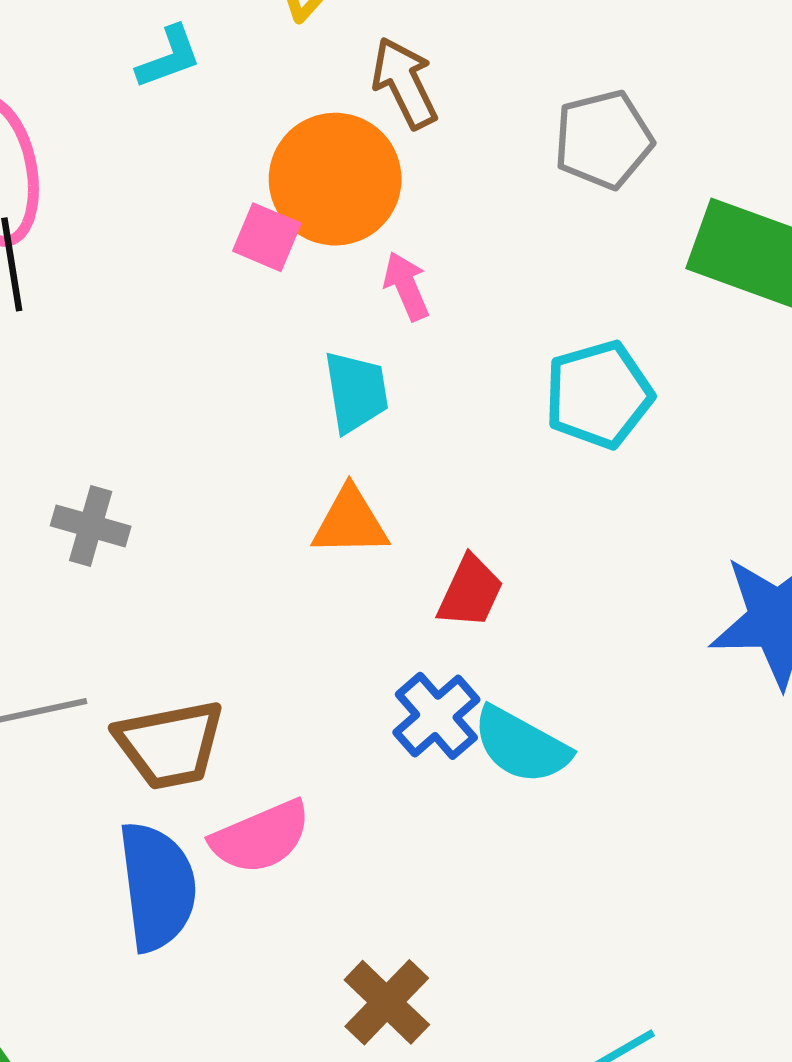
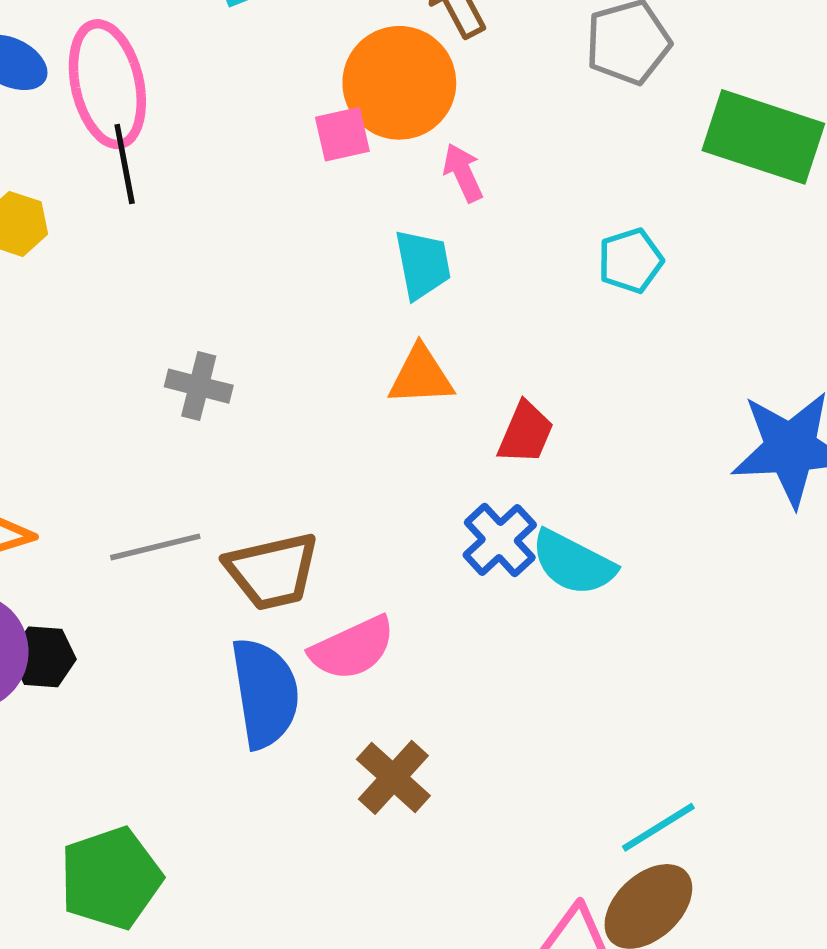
pink square: (267, 237) -> (342, 134), turned -34
cyan pentagon: (599, 395) -> (630, 261), size x0.7
brown cross: (387, 1002) -> (393, 777), moved

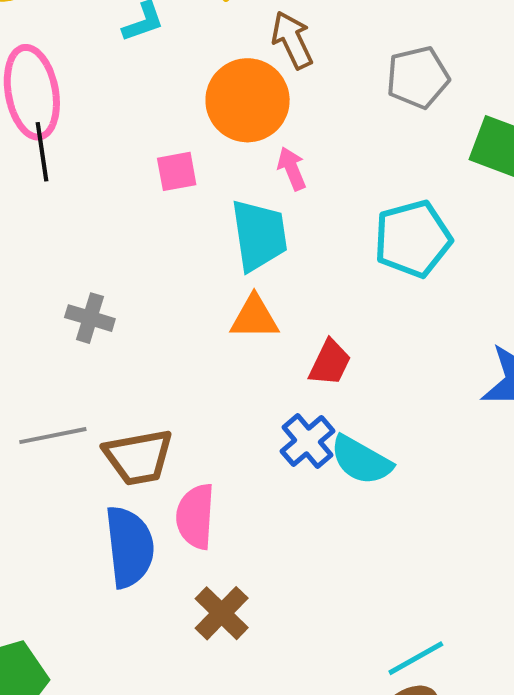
pink square: (342, 134) -> (177, 171), moved
cyan pentagon: (630, 261) -> (413, 239), size x1.6
cyan trapezoid: (423, 264) -> (259, 235), size x1.4
pink semicircle: (352, 648) -> (195, 516), turned 116

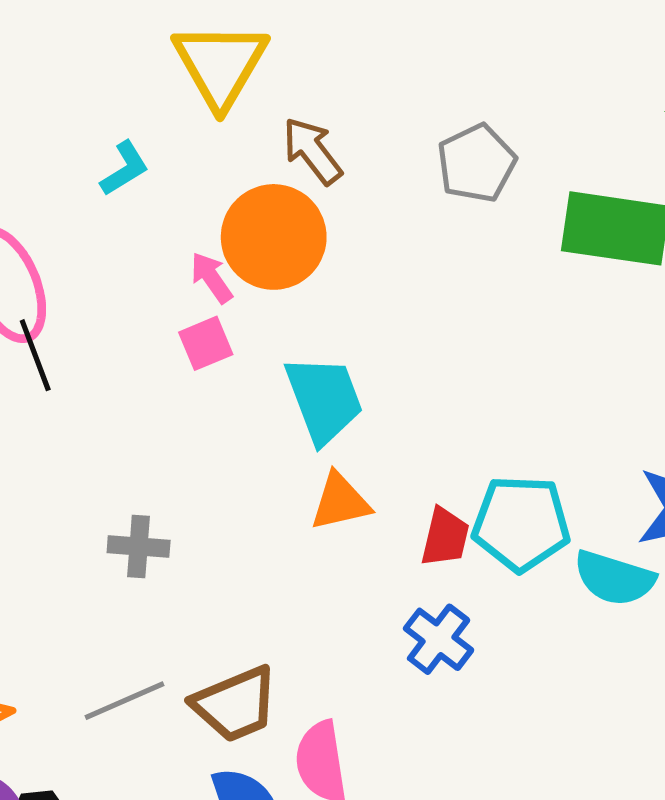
pink arrow: (292, 169) -> (211, 278), moved
cyan pentagon: (413, 239) -> (521, 523), moved, turned 30
cyan semicircle: (361, 460) -> (614, 578), moved

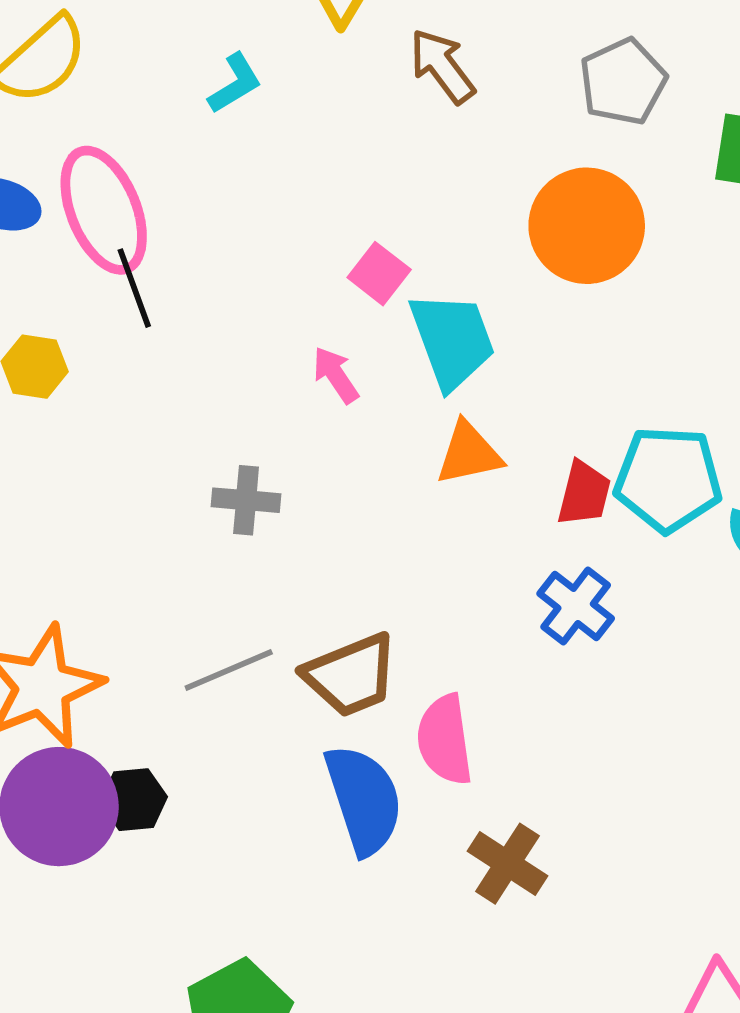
orange circle: (274, 237) -> (587, 226), moved
pink arrow: (211, 278) -> (336, 375), moved
pink square: (206, 343) -> (379, 274), moved, turned -30

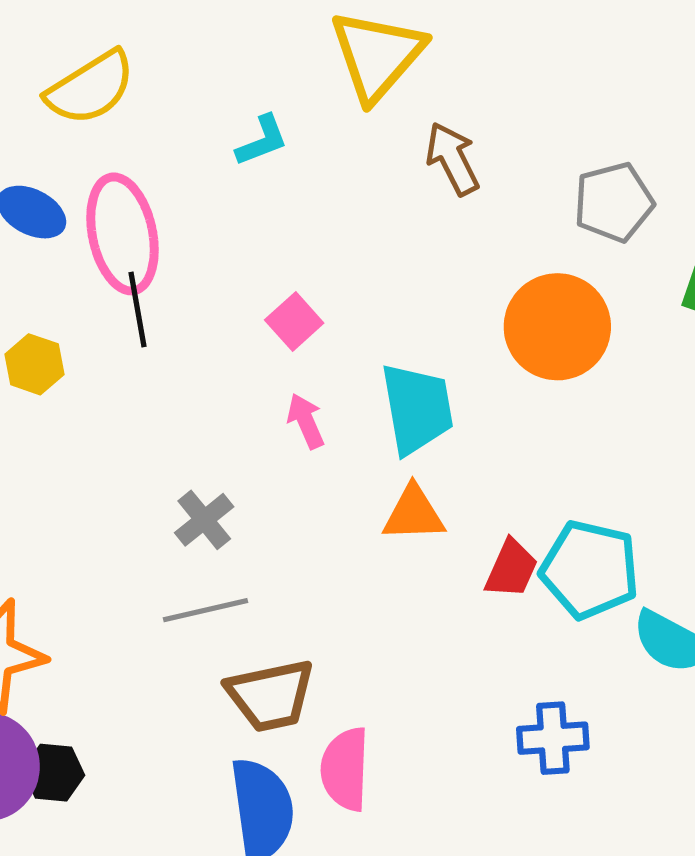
pink square: (379, 274) -> (294, 321), moved
gray cross: (246, 500) -> (204, 520), turned 36
blue cross: (576, 606) -> (553, 738), moved, turned 38
gray line: (229, 670) -> (205, 610), moved

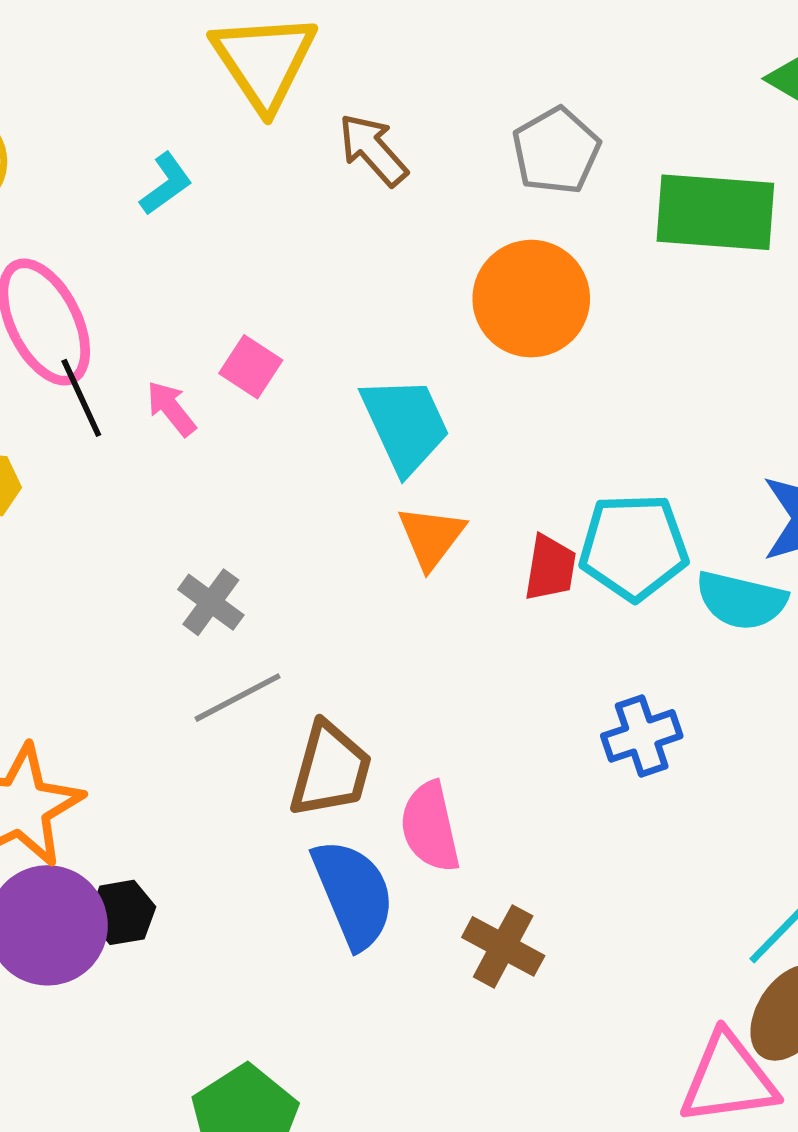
pink arrow: (306, 421) -> (171, 408), moved
orange triangle: (414, 514) -> (431, 537), turned -36
brown trapezoid: (271, 695) -> (330, 770), turned -48

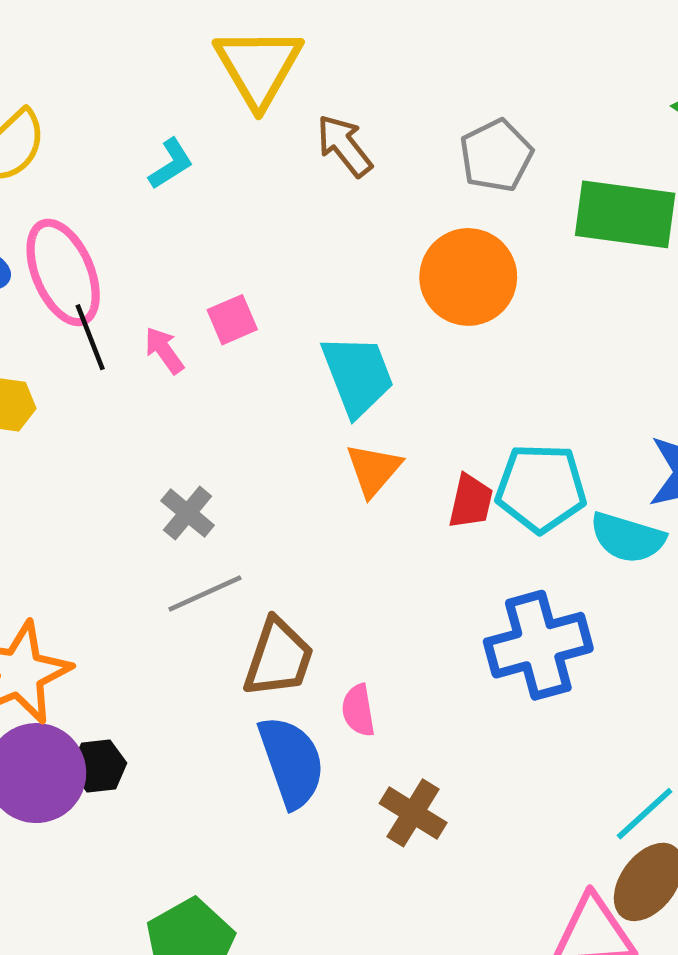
pink square: (251, 367) -> (232, 320), turned 30
blue cross: (642, 736) -> (538, 645), size x1.6
pink semicircle: (430, 827) -> (358, 710), size x0.7

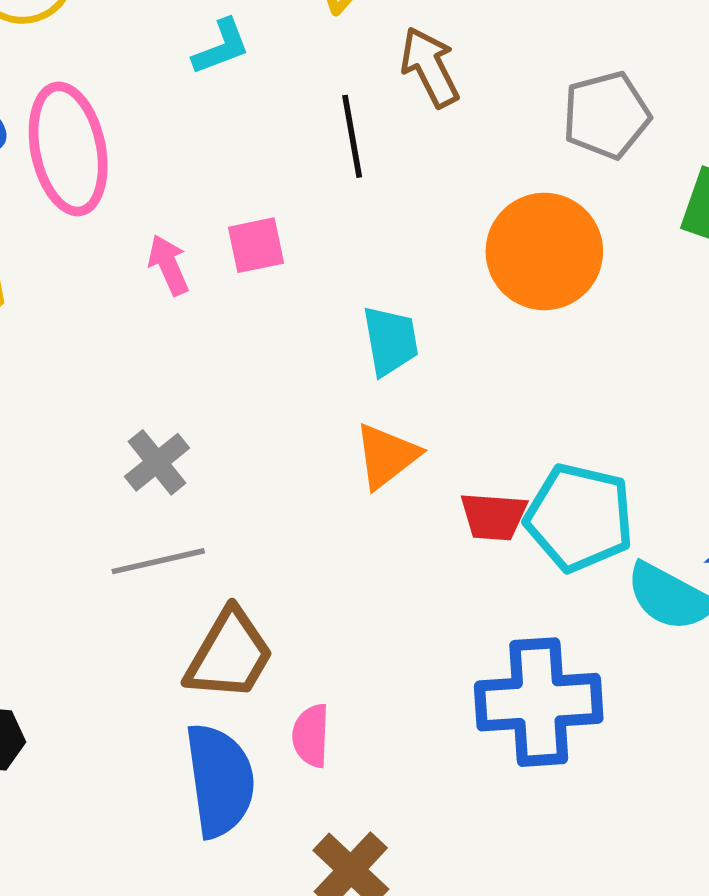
black line: (90, 337) -> (352, 136), moved
cyan trapezoid: (358, 375) -> (390, 341), size x0.7
red trapezoid: (471, 501) -> (493, 516), turned 70

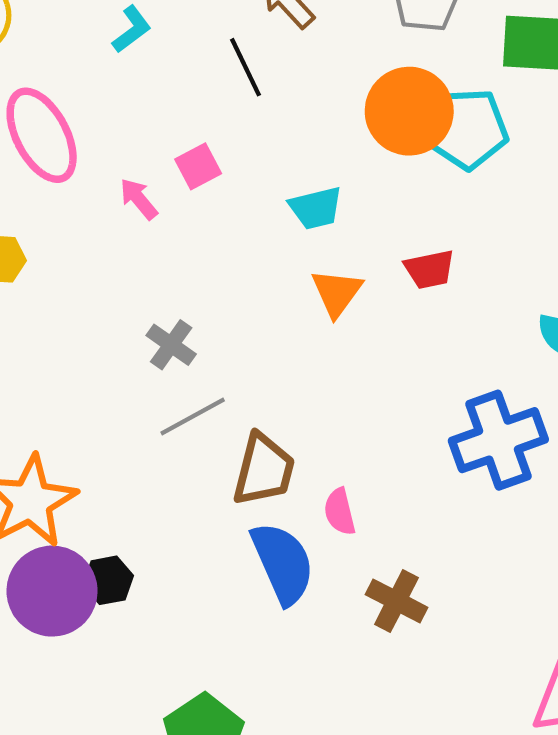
cyan trapezoid: (390, 341) -> (316, 208), turned 102
red trapezoid: (493, 516) -> (430, 269), moved
cyan pentagon: (579, 518) -> (467, 129), moved

